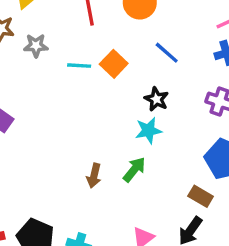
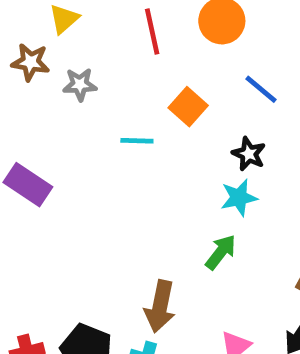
cyan line: (79, 66) -> (137, 141), moved
brown arrow: (94, 176) -> (160, 306), moved, size x1.5

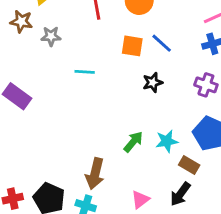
orange square: (188, 107) -> (132, 46), moved, turned -35
black star: (249, 154) -> (153, 82), turned 30
cyan star: (239, 198) -> (167, 141), moved

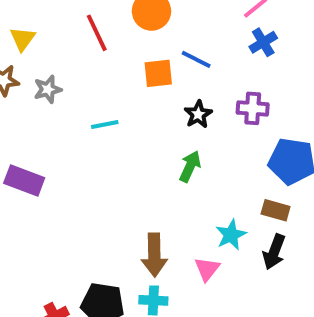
purple cross: (206, 85) -> (253, 108), moved
cyan star: (167, 141) -> (231, 235), moved
green arrow: (133, 142) -> (190, 166), moved
pink triangle: (140, 199) -> (207, 269), moved

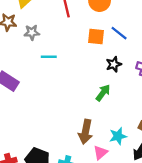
cyan line: (105, 124) -> (49, 57), moved
brown arrow: (154, 255) -> (86, 132), moved

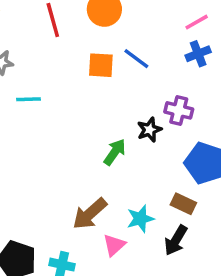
black star: (114, 64) -> (149, 130), moved
brown arrow: (86, 132) -> (90, 214), turned 40

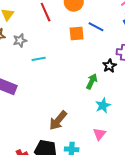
brown arrow: (90, 214) -> (58, 120), moved
cyan star: (140, 219) -> (103, 105), moved

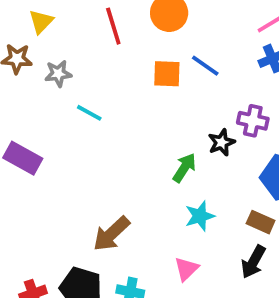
cyan line: (39, 59) -> (89, 113), turned 32

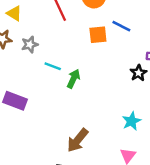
yellow triangle: (41, 22) -> (14, 13), turned -35
green arrow: (184, 168) -> (73, 79), moved

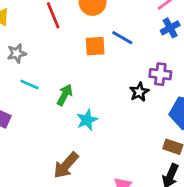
cyan line: (53, 66) -> (30, 84), moved
cyan star: (131, 121) -> (87, 120), moved

